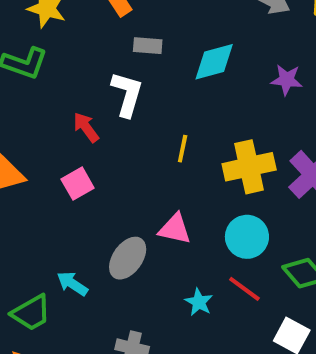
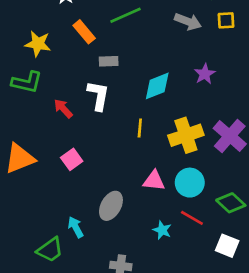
cyan diamond: (214, 62) -> (157, 86), moved
purple star: (287, 80) -> (205, 74), turned -30
red arrow: (86, 127) -> (63, 109), moved
pink triangle: (175, 229) -> (154, 181), moved
cyan arrow: (72, 284) -> (76, 227), turned 35

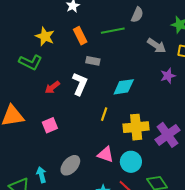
purple star: (205, 74) -> (168, 76), moved
red arrow: (63, 109) -> (52, 87), turned -98

